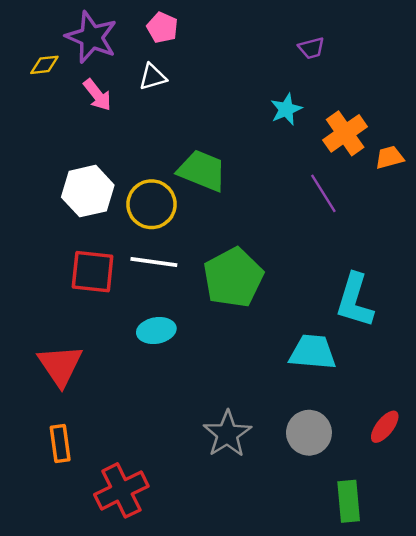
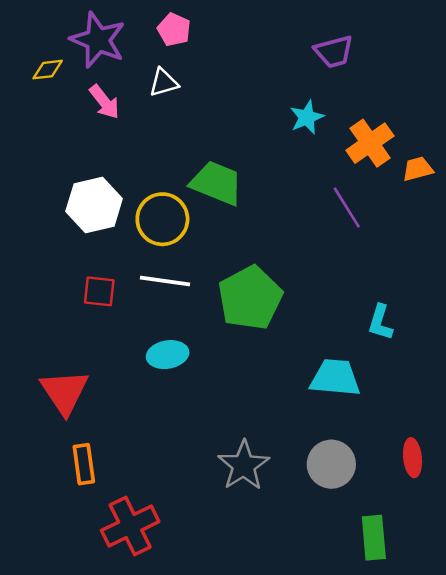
purple trapezoid: (311, 48) -> (334, 52), size x1.4
red square: (93, 272) -> (99, 291), size x0.7
cyan L-shape: (355, 300) -> (380, 322), size x0.6
red ellipse: (385, 427) -> (413, 458), turned -44
orange rectangle: (60, 444) -> (84, 464), moved

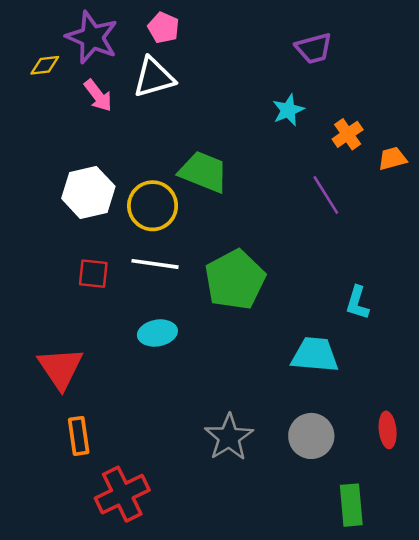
white triangle: (164, 83) -> (154, 77), size x1.5
orange cross: (370, 143) -> (348, 134), size x0.7

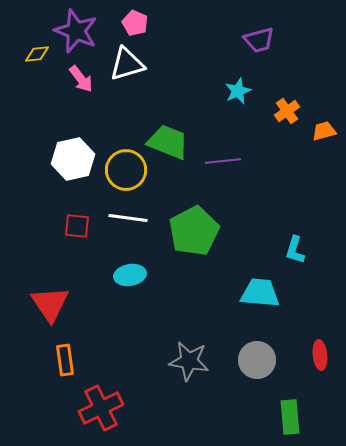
purple line: (326, 195) -> (223, 161), moved, turned -64
gray star: (229, 437) -> (189, 361), turned -30

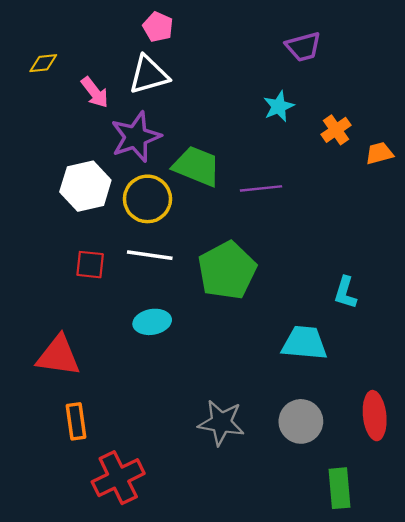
purple star: (76, 31) -> (136, 137), moved, turned 30
red triangle: (50, 304) -> (58, 356), turned -48
red ellipse: (320, 355) -> (375, 416), size x1.4

